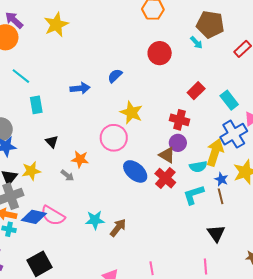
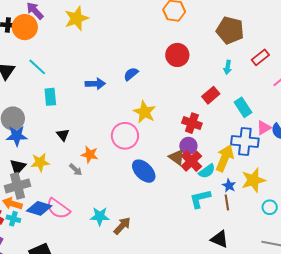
cyan arrow: (196, 43) -> (228, 67), moved, turned 48
blue cross: (234, 134) -> (245, 142), turned 32
cyan semicircle: (198, 167) -> (207, 171), turned -30
red cross: (165, 178) -> (191, 161), moved
black triangle: (216, 233) -> (220, 239), turned -36

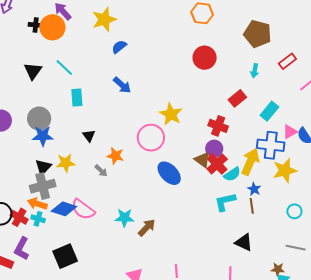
blue semicircle: (131, 74) -> (119, 47), moved
blue arrow: (95, 84) -> (122, 85), turned 42
cyan rectangle: (243, 107) -> (269, 111), turned 72
yellow star: (253, 180) -> (285, 170), moved

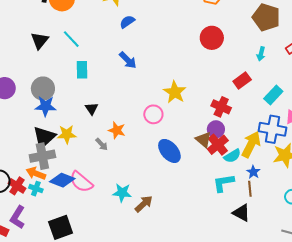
pink circle: (151, 138) -> (153, 114), size x0.7
black triangle: (43, 167) -> (44, 137), size x1.4
black triangle: (244, 242) -> (241, 213), moved

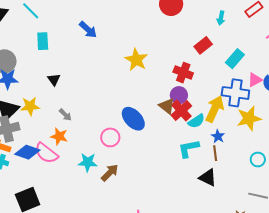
pink circle: (153, 114) -> (110, 137), moved
orange star: (117, 130) -> (59, 136), moved

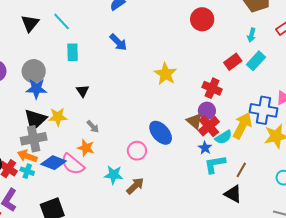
cyan rectangle: (235, 59) -> (256, 61), moved
blue star: (218, 136) -> (205, 148), moved
brown line: (215, 153) -> (241, 170), turned 35

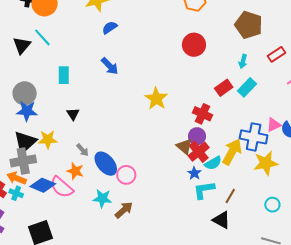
cyan line: (62, 21) -> (42, 37), moved
blue ellipse: (161, 133) -> (106, 164), moved

